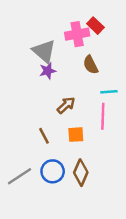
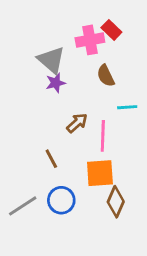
pink line: (103, 116) -> (103, 136), moved
orange square: (76, 135) -> (100, 173), moved, size x1.5
brown diamond: (81, 173) -> (116, 202), moved

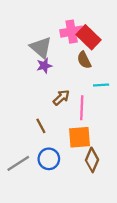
red rectangle: (111, 30) -> (89, 37), moved, size x1.5

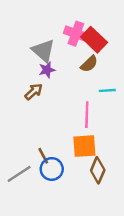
pink cross: (72, 32) -> (76, 34), turned 30
brown semicircle: (84, 60) -> (89, 64), turned -108
brown arrow: (61, 97) -> (34, 92), moved
brown line: (41, 126) -> (43, 156), moved

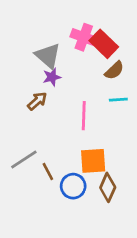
brown semicircle: (89, 64) -> (114, 70), moved
pink line: (87, 115) -> (84, 116), moved
blue circle: (52, 169) -> (73, 186), moved
gray line: (19, 174) -> (24, 160), moved

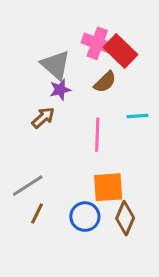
brown semicircle: (114, 70) -> (105, 82), moved
brown line: (48, 171) -> (37, 213), moved, turned 54

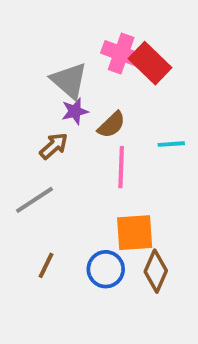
brown semicircle: (105, 82) -> (111, 125), moved
gray line: (28, 186) -> (34, 200), moved

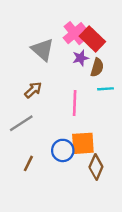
pink cross: (121, 54) -> (75, 33), turned 30
purple star: (75, 111) -> (81, 58), moved
brown semicircle: (111, 125) -> (97, 67), moved, turned -30
blue circle: (106, 269) -> (63, 150), moved

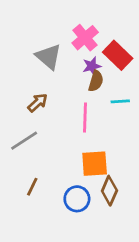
red rectangle: (92, 39) -> (118, 55), moved
brown semicircle: (97, 67) -> (96, 81), moved
blue circle: (63, 150) -> (77, 199), moved

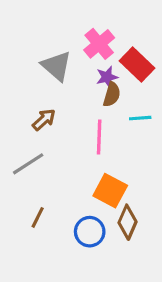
orange square: (95, 164) -> (110, 191), turned 32

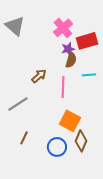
red rectangle: (137, 64) -> (87, 41), turned -60
gray triangle: (57, 66) -> (15, 26), moved
brown arrow: (44, 120) -> (39, 76), moved

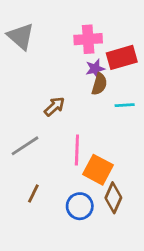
pink cross: (63, 28) -> (88, 39), turned 36
pink line: (63, 87) -> (77, 150), moved

